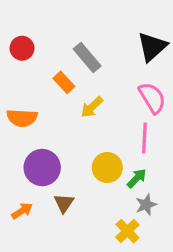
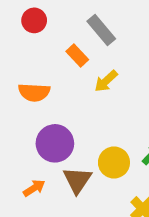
yellow circle: (107, 168) -> (114, 163), moved
brown triangle: (64, 203) -> (77, 180), size x1.4

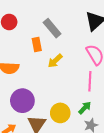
orange rectangle: (77, 56) -> (37, 44), turned 32

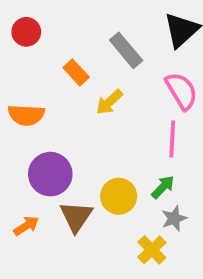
gray rectangle: (52, 28) -> (126, 50), moved
orange rectangle: (37, 44) -> (76, 72), turned -32

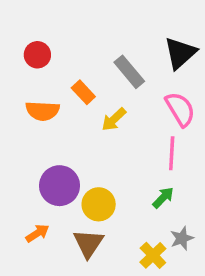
orange semicircle: (26, 115) -> (43, 111), moved
yellow circle: (119, 196) -> (99, 204), moved
brown triangle: (76, 217) -> (88, 243), moved
gray star: (174, 218) -> (182, 238), moved

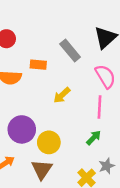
orange rectangle: (83, 92) -> (38, 65), turned -42
yellow arrow: (114, 119) -> (62, 95), moved

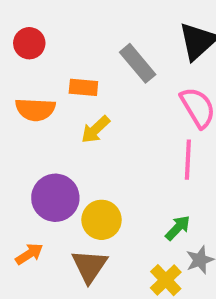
yellow arrow: (62, 95) -> (95, 130), moved
green arrow: (94, 138) -> (178, 228), moved

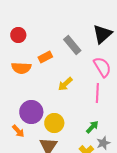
orange rectangle: (83, 87) -> (45, 57), turned -32
yellow arrow: (95, 130) -> (65, 84), moved
orange arrow: (29, 254) -> (18, 131), moved, turned 80

